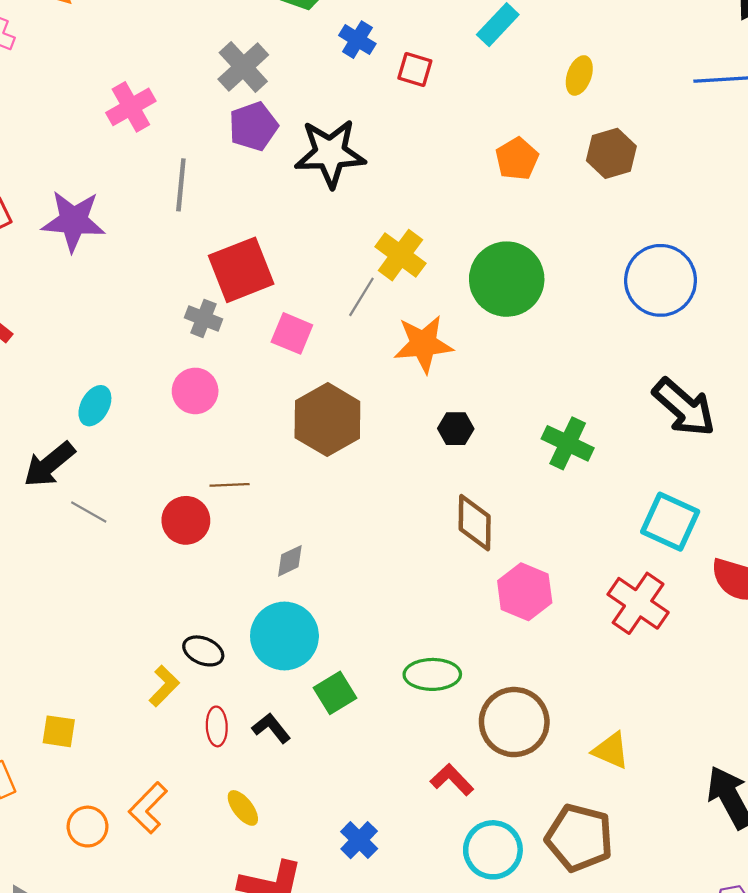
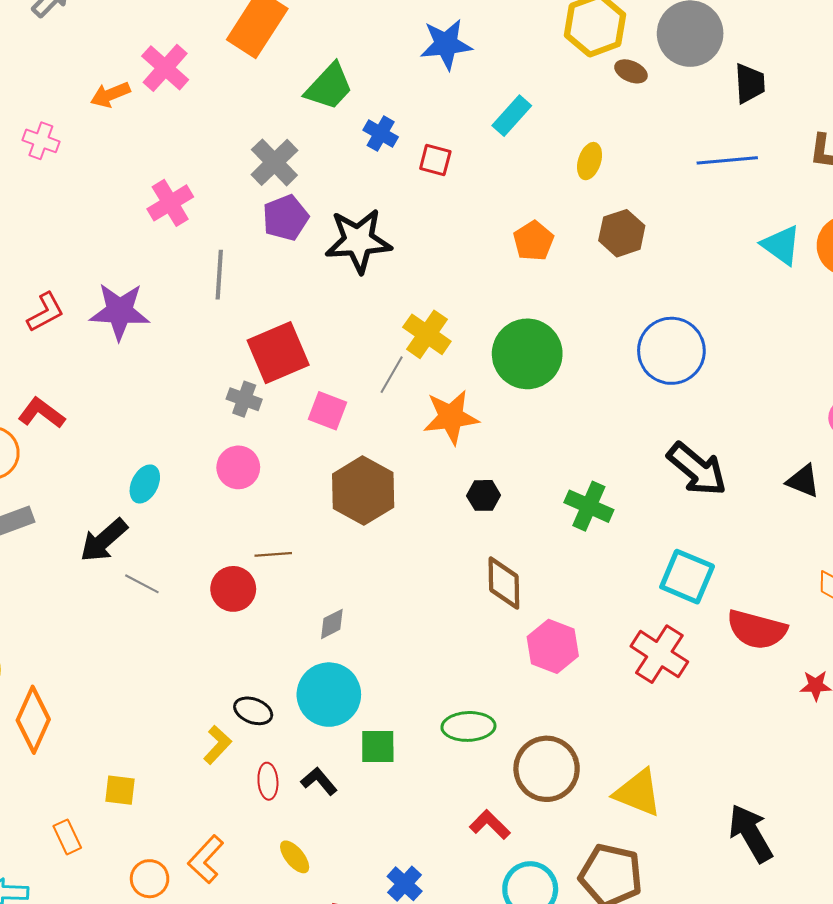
green square: (335, 693) -> (378, 746), turned 33
yellow triangle: (611, 750) -> (638, 793), size x1.4

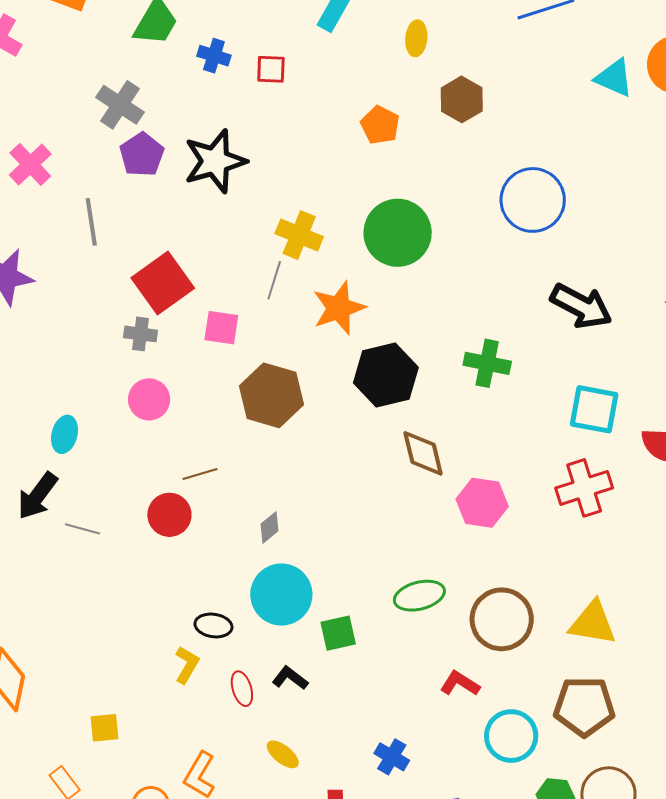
black hexagon: (484, 495) -> (386, 375), size x2.0
red cross: (659, 654) -> (584, 488), turned -38

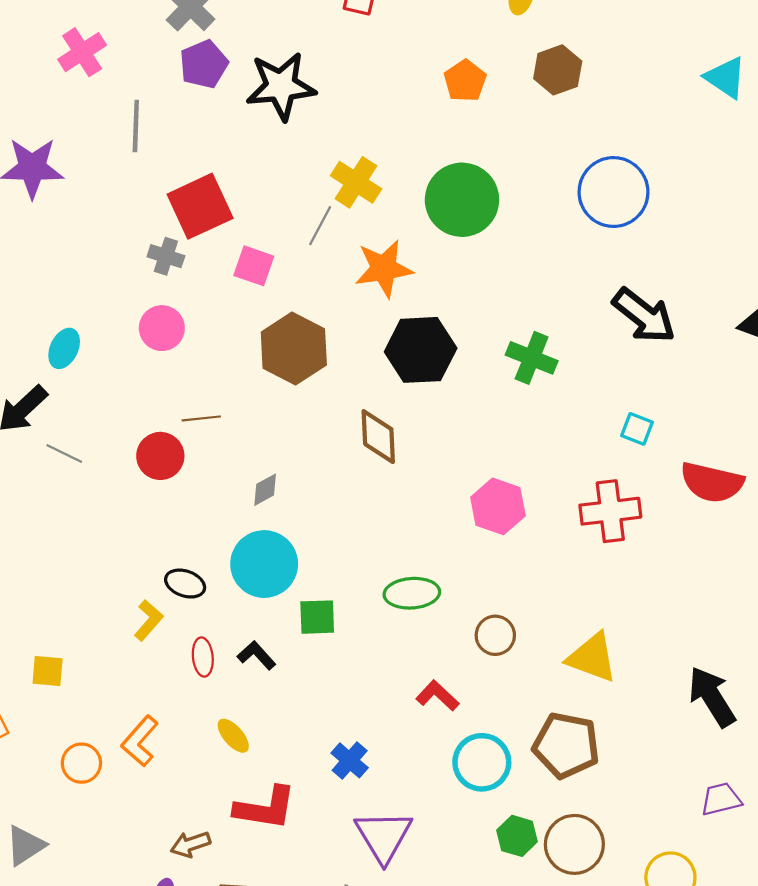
cyan square: (594, 409) -> (637, 429), size x0.6
brown diamond: (423, 453) -> (378, 437), moved
brown circle: (502, 619) -> (495, 635), size x0.6

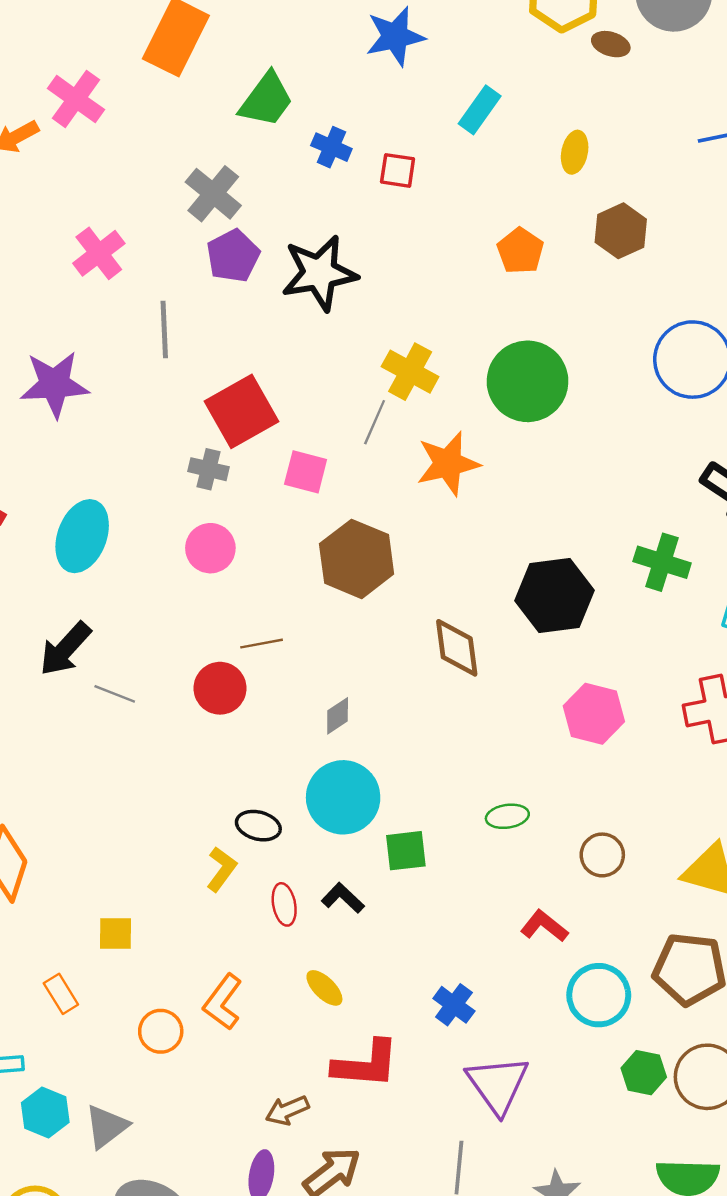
cyan ellipse: (64, 348) -> (82, 536), moved, size x1.6
black hexagon: (421, 350) -> (555, 595), moved
green cross: (532, 358) -> (662, 562), moved
green ellipse: (412, 593) -> (507, 816), size x0.7

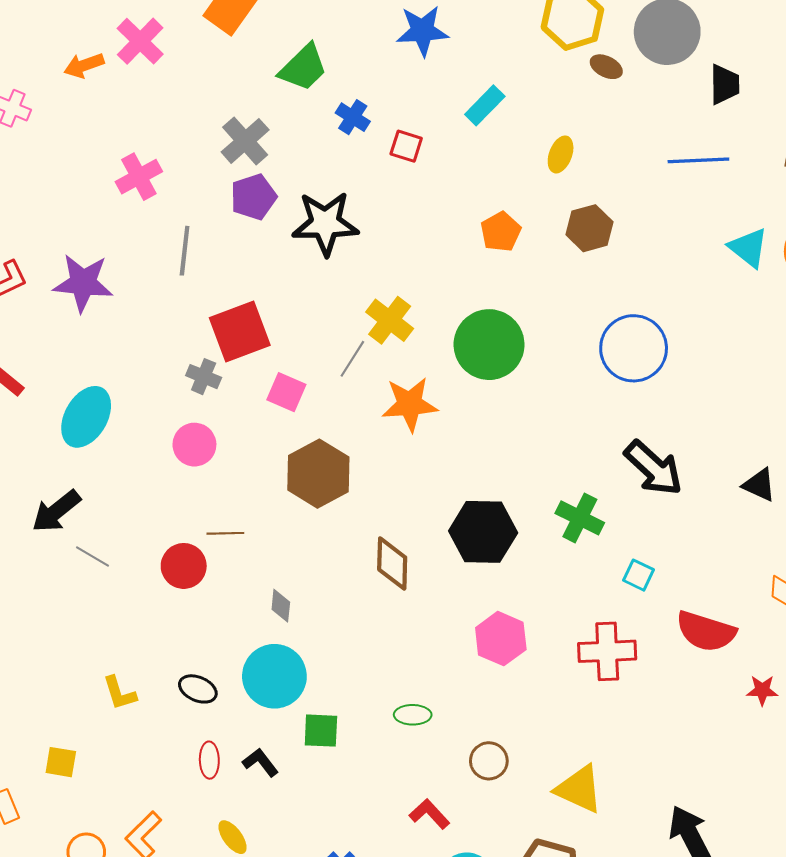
gray diamond: (338, 716) -> (281, 606), turned -60
yellow L-shape: (222, 869) -> (119, 693), moved, turned 117

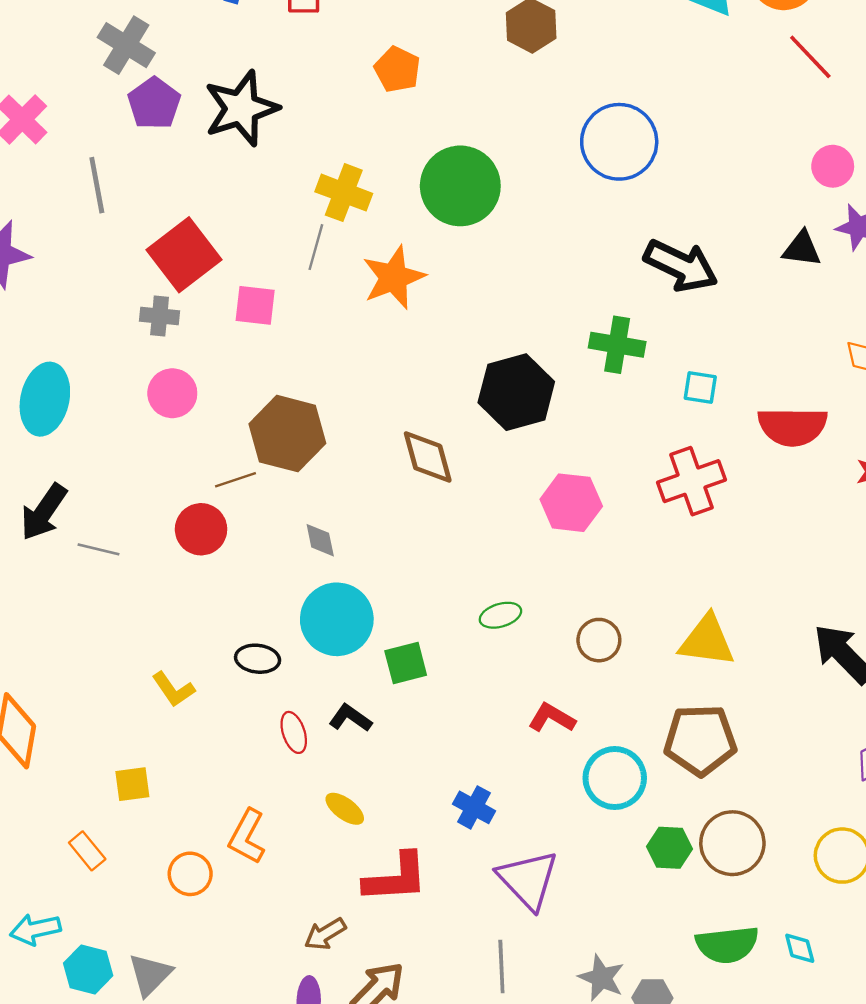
orange pentagon: (501, 232) -> (397, 69), moved
brown hexagon: (318, 474) -> (287, 434), moved

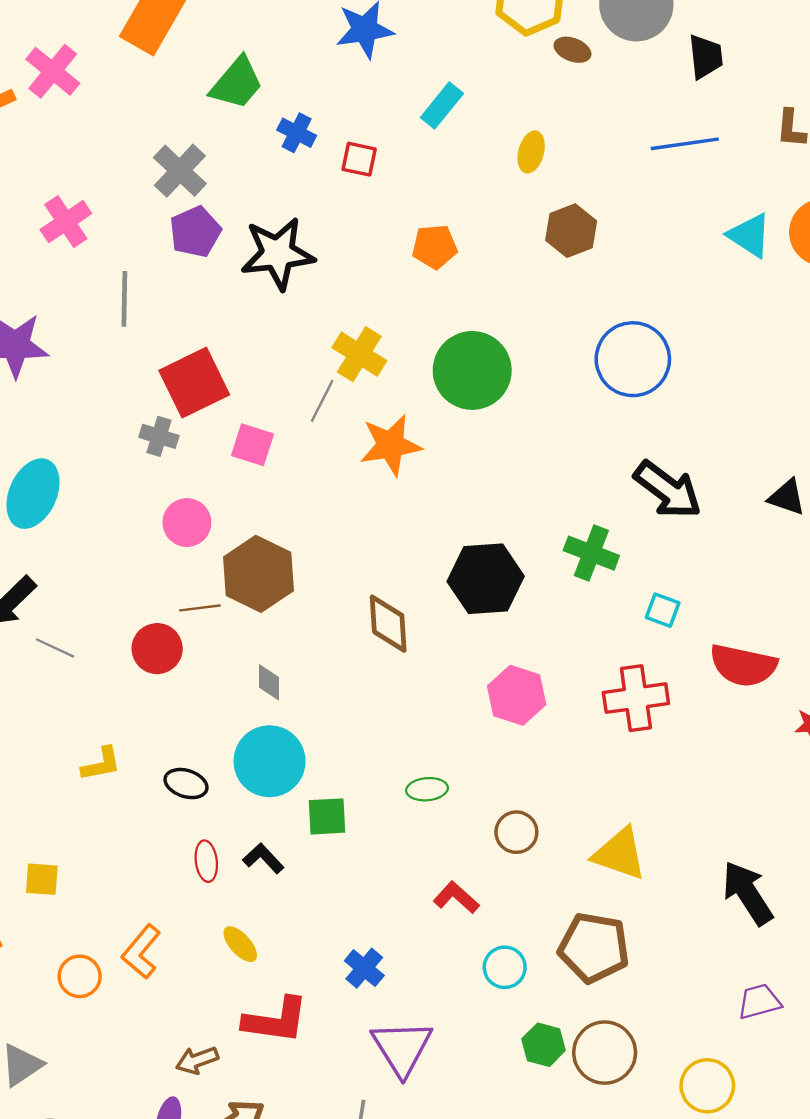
orange pentagon: (397, 69) -> (435, 247), turned 30
pink circle: (172, 393) -> (187, 523), moved
yellow L-shape: (173, 689) -> (101, 764), moved, turned -78
cyan circle: (615, 778) -> (505, 967), size x0.7

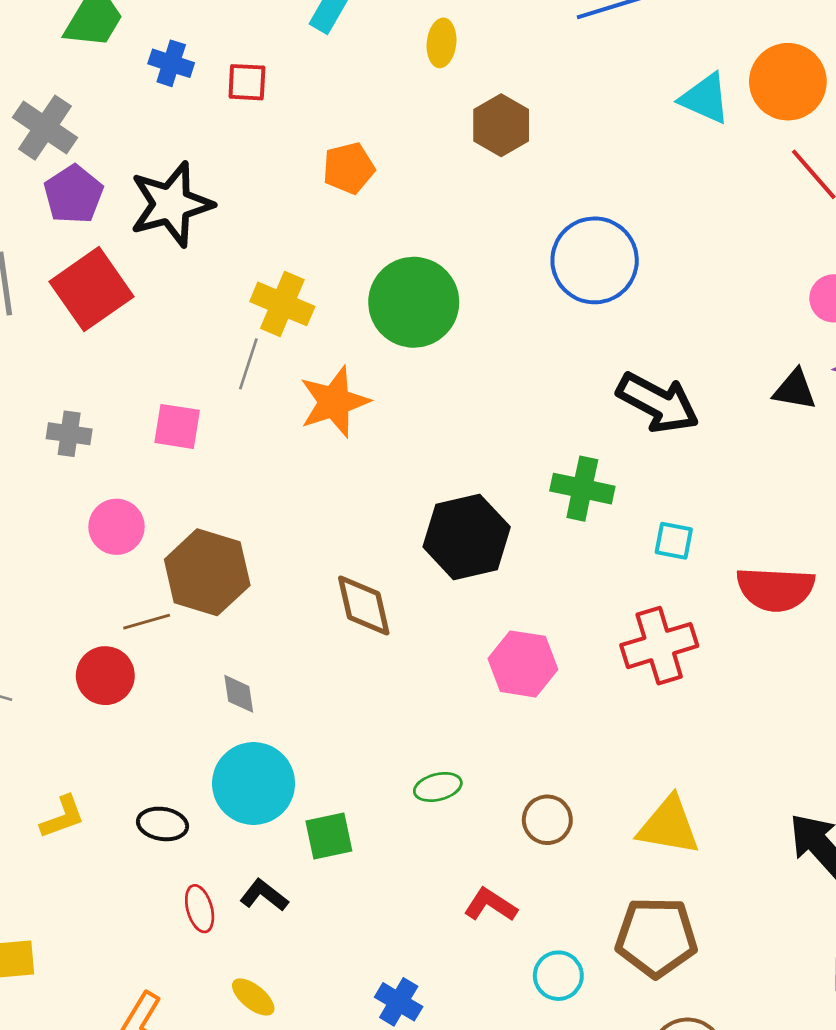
red square: (194, 383) -> (92, 289), moved

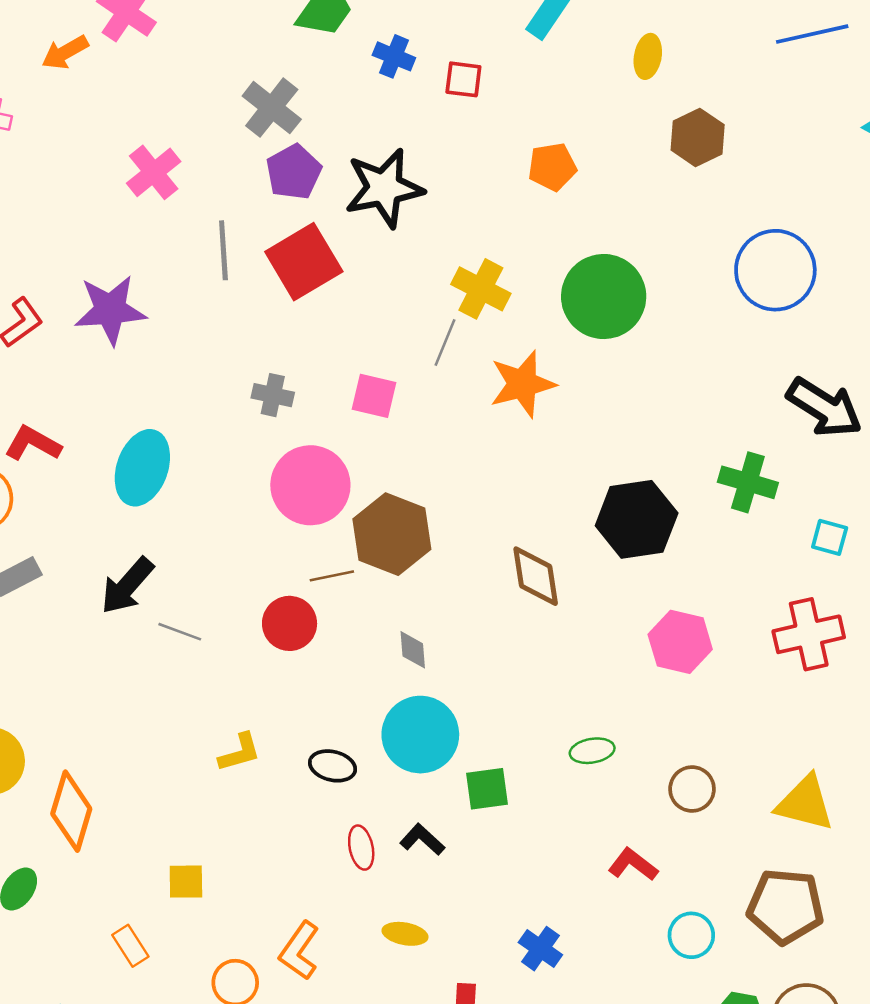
pink circle: (116, 527) -> (310, 485), size x1.5
yellow ellipse: (253, 997) -> (405, 934), turned -33

